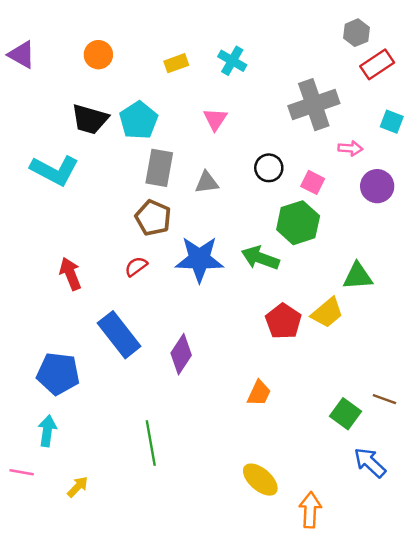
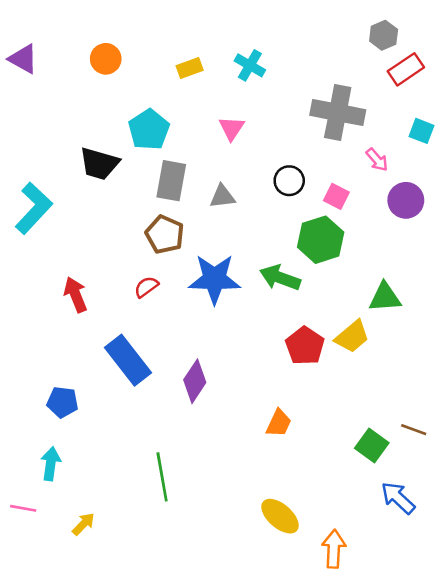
gray cross: (314, 105) -> (338, 113), turned 30
black trapezoid: (90, 119) -> (99, 164), moved
pink arrow: (350, 148) -> (377, 160), turned 45
cyan L-shape: (55, 170) -> (34, 208), moved, turned -75
blue pentagon: (58, 374) -> (62, 402), size x0.7

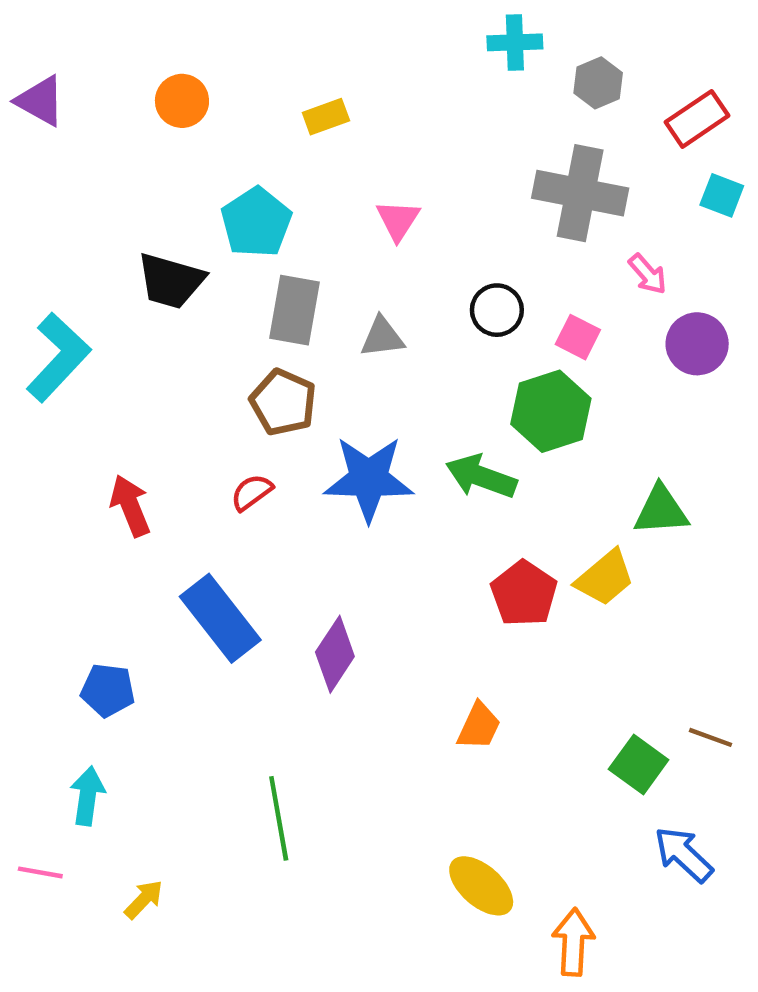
gray hexagon: (384, 35) -> (598, 83), moved
cyan cross: (250, 65) -> (515, 42), moved, turned -32
cyan square: (422, 131) -> (722, 195), moved

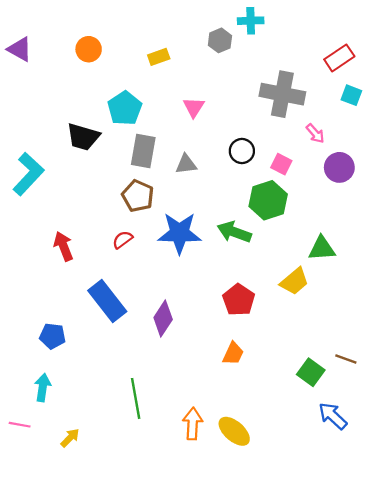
gray hexagon: (598, 83) -> (220, 40), moved
red pentagon: (524, 593) -> (239, 300), moved
orange arrow: (573, 942) -> (193, 424), moved

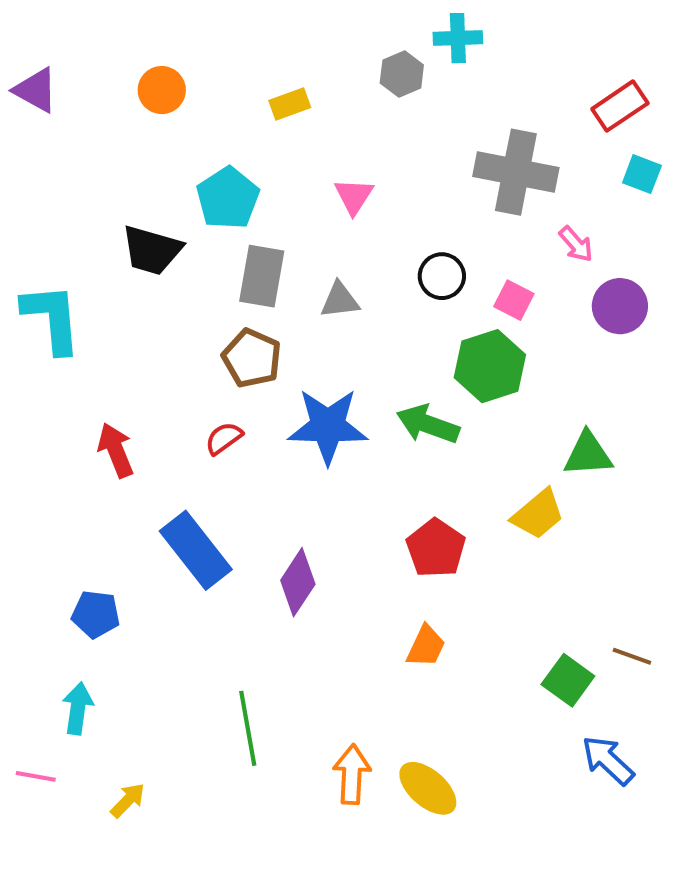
cyan L-shape: (28, 174) -> (52, 318), turned -48

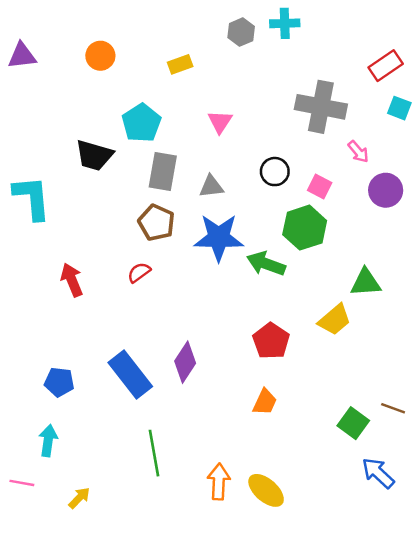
gray hexagon: (402, 74) -> (241, 32), moved
purple triangle: (36, 90) -> (22, 56), turned -36
blue star: (328, 426) -> (219, 238), moved
blue rectangle: (196, 550) -> (130, 375), moved

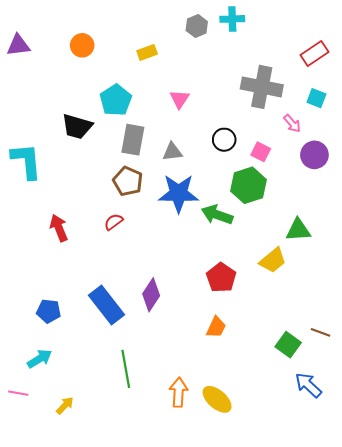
cyan square: (399, 108) -> (316, 98), moved
cyan arrow: (48, 441) -> (40, 359), turned 50

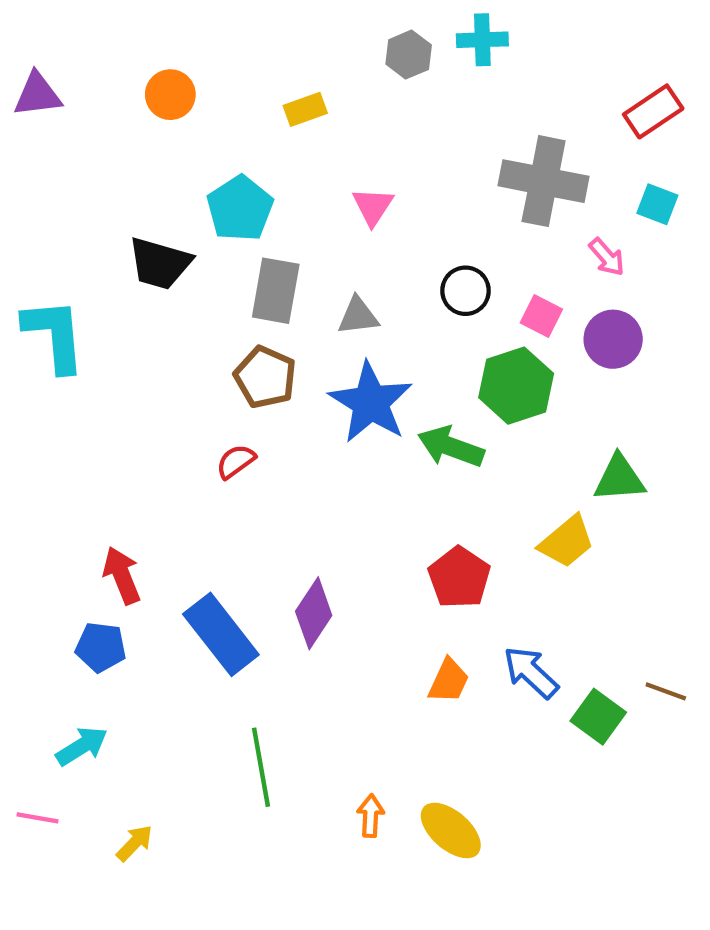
purple circle: (314, 155) -> (613, 339), moved
blue star: (179, 193) -> (371, 402), turned 30
red arrow: (59, 228) -> (122, 575), moved
blue arrow: (308, 385) -> (531, 672), moved
orange arrow: (179, 392) -> (371, 816), size x0.7

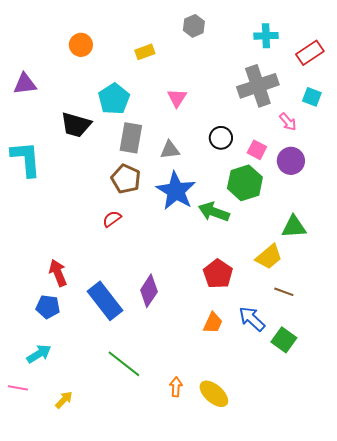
cyan cross: (482, 40) -> (266, 36), moved
purple triangle: (37, 95) -> (25, 84), moved
gray cross: (544, 181) -> (258, 86), turned -30
brown line: (666, 691) -> (284, 292), moved
green line: (261, 767) -> (124, 364), turned -42

